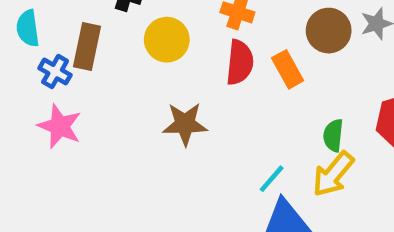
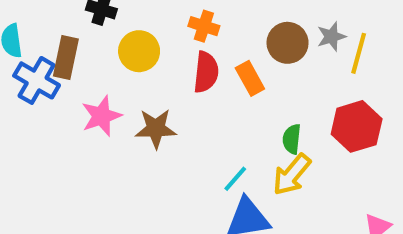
blue cross: (55, 72) -> (37, 80), size x1.5
pink star: (60, 126) -> (101, 116), moved, turned 30

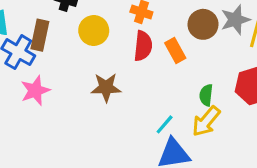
gray star: (331, 37) -> (235, 20), size x1.4
pink star: (101, 116) -> (35, 91), moved

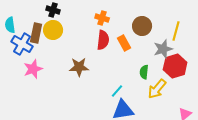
gray star: (235, 20) -> (163, 49), moved
yellow circle: (94, 31) -> (53, 30), moved
yellow arrow: (206, 121) -> (157, 89), moved

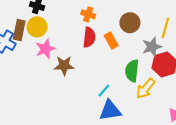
pink star: (33, 69) -> (45, 49), moved
green semicircle: (144, 72) -> (132, 71), size x1.5

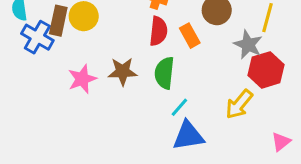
gray star: (152, 47) -> (248, 45), turned -30
pink star: (45, 49) -> (82, 79), moved
green semicircle: (132, 71) -> (164, 73), moved

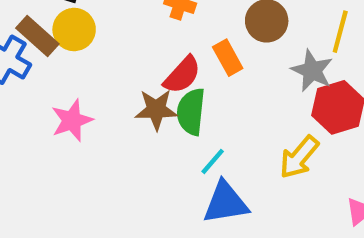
brown rectangle: (58, 21) -> (37, 36), turned -60
red semicircle: (158, 31) -> (182, 75), moved, turned 36
brown star: (123, 71) -> (156, 110), moved

